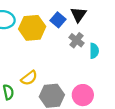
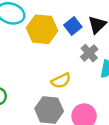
yellow semicircle: (29, 78) -> (61, 81), moved

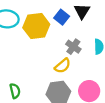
gray cross: (89, 53) -> (73, 47), moved

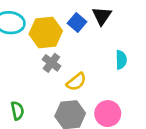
gray cross: (73, 47) -> (51, 63), moved

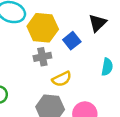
blue square: (77, 23) -> (72, 41), moved
gray cross: (51, 63) -> (42, 57), turned 30

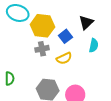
cyan semicircle: (107, 67) -> (94, 45), moved
yellow semicircle: (62, 79) -> (64, 58), moved

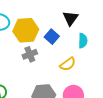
yellow semicircle: (64, 58) -> (68, 64), moved

